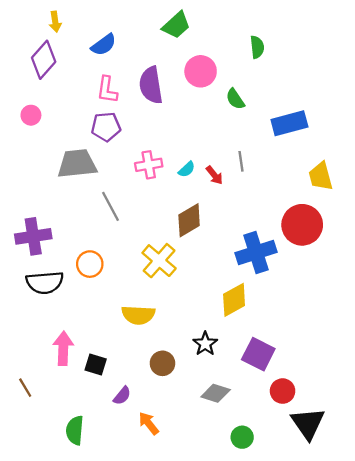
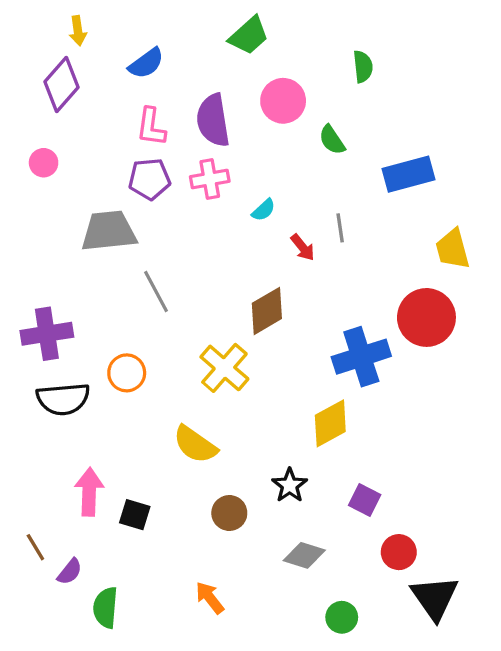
pink cross: (149, 165) -> (210, 179), moved
cyan semicircle: (187, 169) -> (264, 210), moved
yellow semicircle: (138, 315) -> (195, 445), turned 32
purple square: (258, 354) -> (365, 500), size x0.7
purple semicircle: (122, 396) -> (70, 572), moved

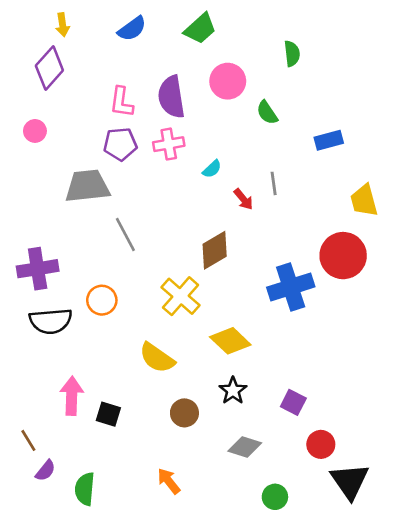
blue semicircle: (146, 63) -> (132, 29), moved
blue rectangle: (409, 174) -> (329, 140), size x0.7
yellow diamond: (330, 423) -> (230, 341), moved, turned 72
purple semicircle: (70, 572) -> (45, 471), moved

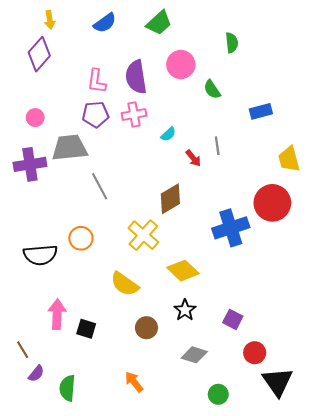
pink circle: (35, 131) -> (35, 118), moved
purple cross: (38, 269) -> (30, 164), moved

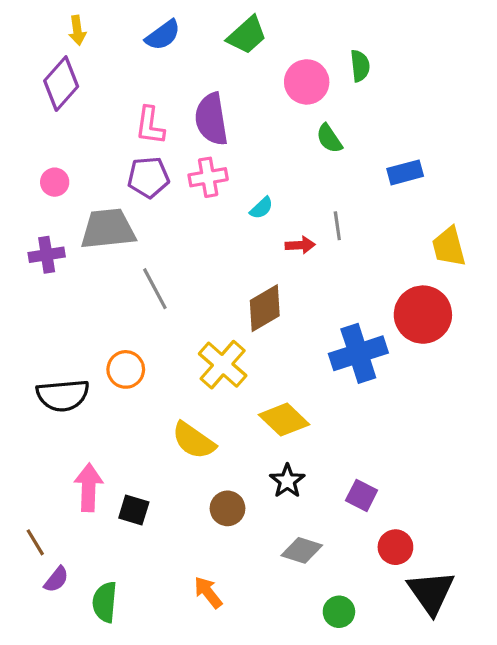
pink circle: (181, 65) -> (307, 82), moved
red arrow: (193, 158) -> (300, 245), turned -54
purple cross: (30, 164) -> (47, 255), size x0.7

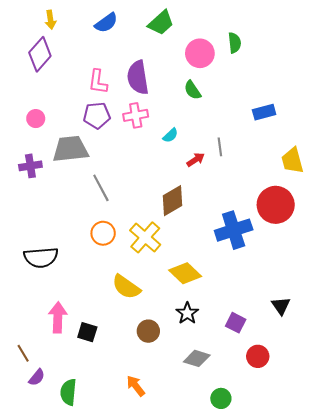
green semicircle: (329, 138) -> (193, 90), moved
red arrow: (300, 245) -> (196, 160), turned -30
orange circle: (126, 369) -> (103, 233), moved
black triangle: (431, 592) -> (281, 306), moved, size x0.6

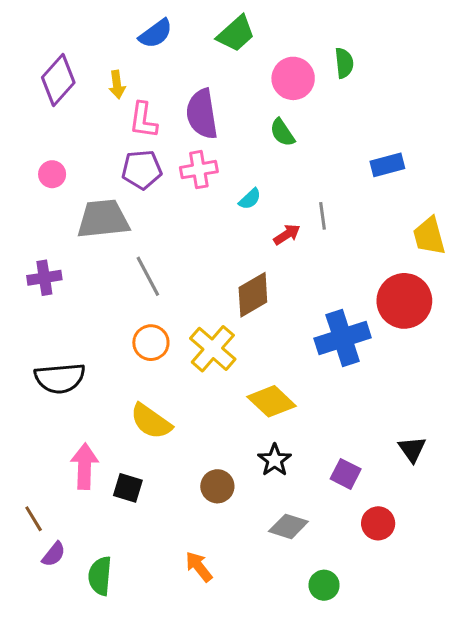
yellow arrow: (50, 20) -> (117, 85), moved
purple cross: (30, 166) -> (44, 278), moved
yellow semicircle: (126, 287) -> (151, 421), moved

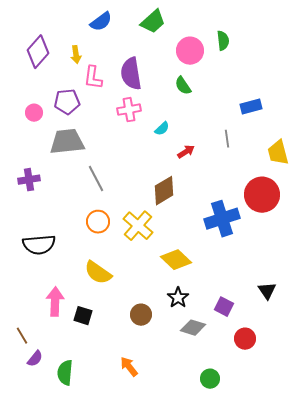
purple pentagon: (142, 170) -> (67, 102), moved
gray line: (322, 216) -> (227, 139), moved
gray diamond: (288, 526) -> (193, 328), moved

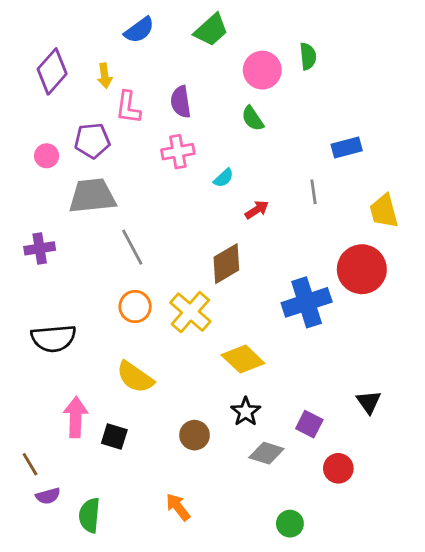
purple semicircle: (131, 74) -> (181, 102), size x0.7
purple semicircle: (35, 359) -> (48, 496), turned 36

